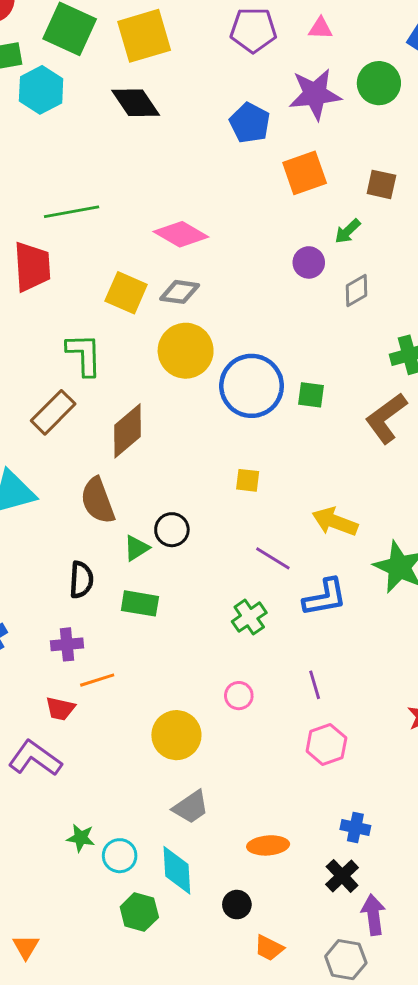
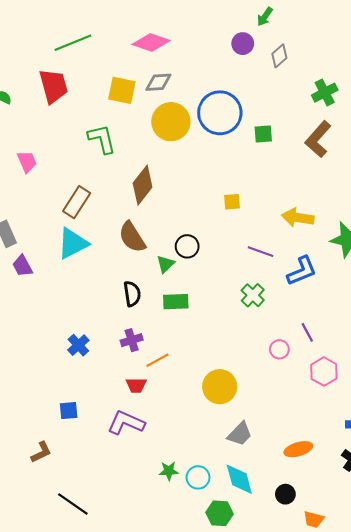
blue circle: (252, 386) -> (220, 113), moved
brown rectangle: (53, 412) -> (77, 202), moved
pink circle: (239, 696) -> (279, 349), moved

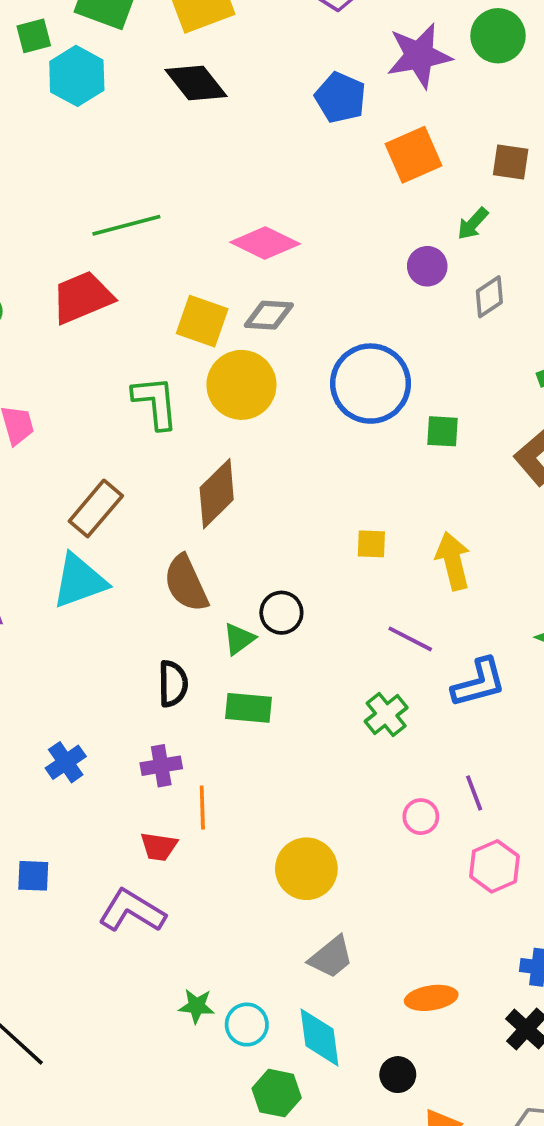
red trapezoid: (54, 86) -> (82, 297), turned -105
yellow circle: (171, 122) -> (241, 385), moved
yellow arrow: (298, 218) -> (453, 561), moved, turned 60
orange line: (157, 360) -> (202, 808), turned -70

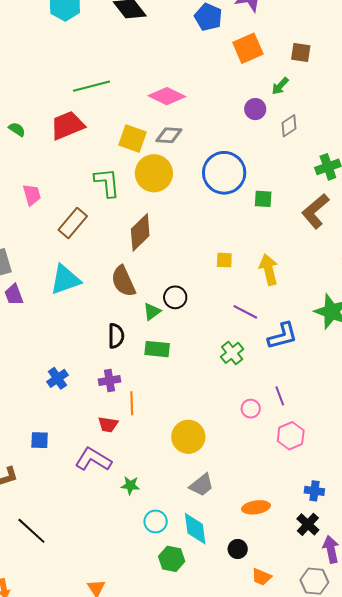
brown rectangle: (96, 508) -> (73, 223), moved
green star: (197, 1006) -> (130, 485), moved

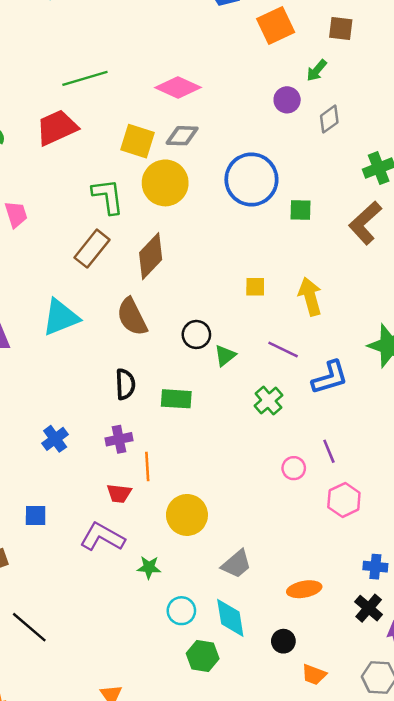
brown rectangle: (73, 223) -> (92, 249), moved
green triangle: (152, 312) -> (225, 355), moved
yellow circle: (188, 437) -> (187, 515), moved

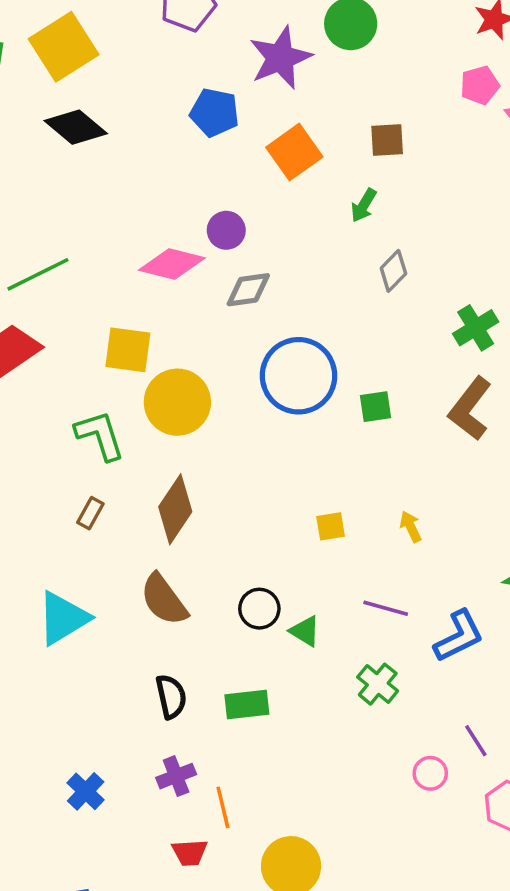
purple circle: (287, 100) -> (226, 230), moved
gray diamond: (182, 136) -> (248, 290), moved
brown rectangle: (92, 249) -> (90, 513), size x0.6
yellow arrow: (310, 297) -> (411, 527), size x0.6
green triangle: (225, 355) -> (305, 631), turned -40

